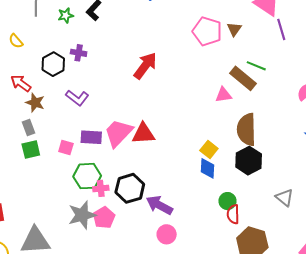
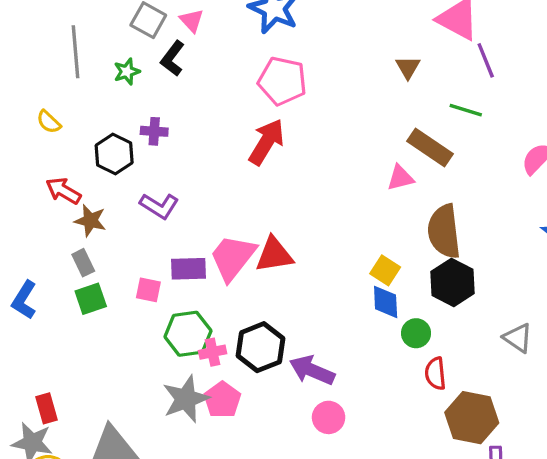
pink pentagon: (207, 31) -> (282, 81), moved
green line: (256, 66) -> (466, 110), moved
green circle: (227, 201) -> (416, 333), moved

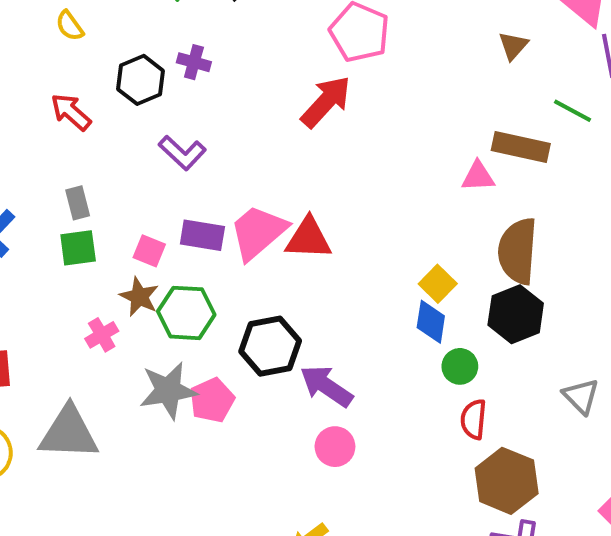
brown rectangle: (430, 147) -> (521, 147), turned -33
brown star: (90, 221) -> (139, 297), moved
pink cross: (213, 352) -> (102, 335), moved, turned -30

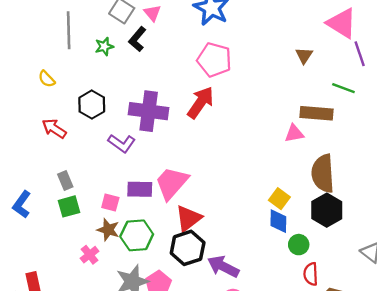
purple cross: (194, 62) -> (149, 111), moved, size x2.0
red triangle: (308, 239) -> (189, 218), moved, turned -32

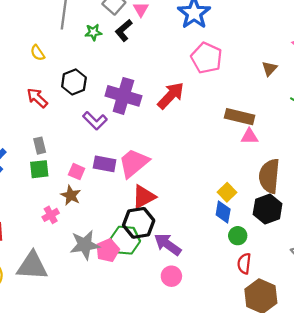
pink pentagon: (214, 60) -> (207, 58), moved
brown rectangle: (316, 113) -> (240, 117), moved
green hexagon: (137, 235) -> (125, 240), moved

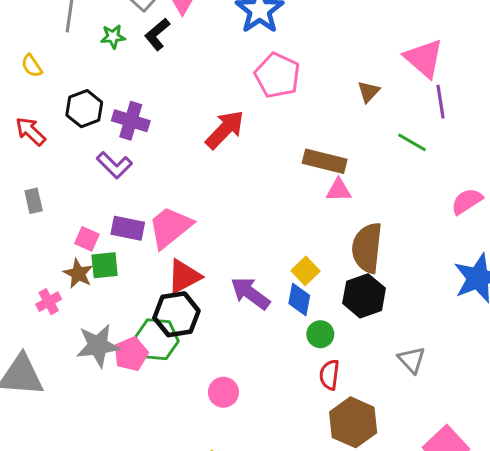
purple cross: (123, 96) -> (131, 121), moved, size x0.7
green square: (39, 169) -> (105, 265), moved
purple arrow: (168, 244) -> (250, 293), moved

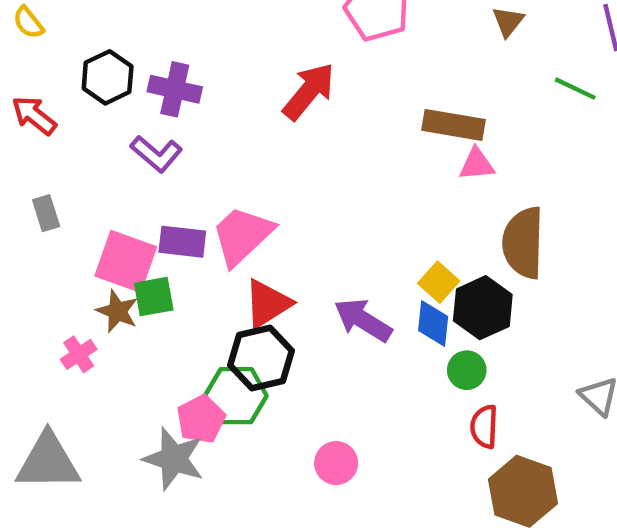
pink square: (87, 239) -> (126, 261), size x1.8
black hexagon: (364, 296) -> (483, 308), moved
gray star: (98, 346) -> (174, 459), moved, turned 30

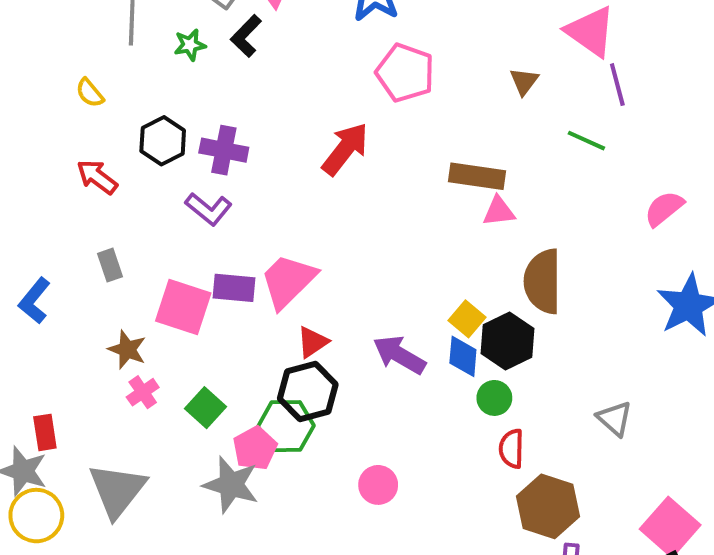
green square: (154, 297) -> (205, 408), moved, turned -36
red triangle: (268, 304) -> (313, 342), size x0.7
brown star: (117, 311) -> (127, 350), moved
gray triangle: (48, 462) -> (117, 490), turned -50

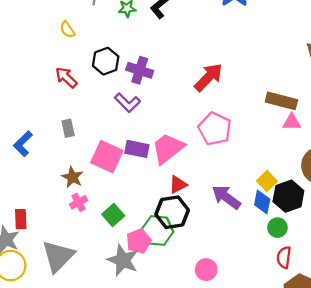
pink pentagon: (405, 73) -> (215, 129), moved

